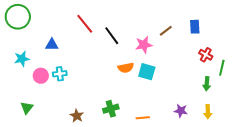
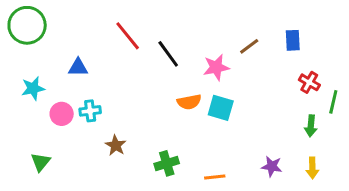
brown star: (77, 116) -> (116, 145), moved

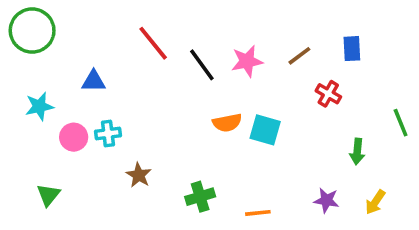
pink star: (216, 67) -> (247, 61), moved
red cross: (309, 82) -> (328, 94), moved
green line: (333, 102) -> (401, 123), turned -35
green arrow: (311, 126) -> (357, 152), moved
yellow arrow: (312, 168) -> (375, 202), turned 35

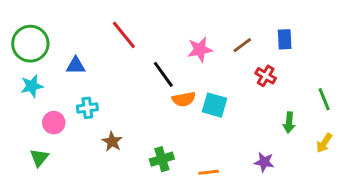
green circle: (32, 31) -> (30, 44), moved
black line: (202, 65) -> (163, 74), moved
pink circle: (74, 137) -> (54, 123), moved
yellow arrow: (375, 202) -> (324, 143), moved

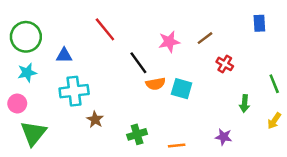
blue rectangle: (285, 39) -> (259, 23), moved
cyan cross: (87, 108) -> (74, 91), size x1.6
pink circle: (54, 123) -> (17, 104), moved
green triangle: (39, 158) -> (33, 133), size x1.6

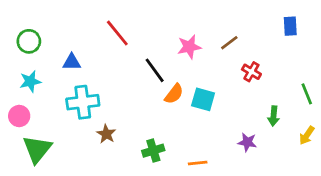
green circle: (26, 37) -> (29, 41), size x0.7
orange semicircle: (156, 84) -> (174, 94), turned -42
purple star: (224, 137) -> (247, 142), moved

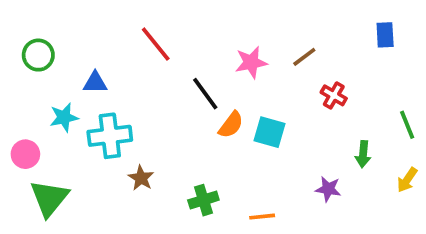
cyan star: (30, 81) -> (64, 117), moved

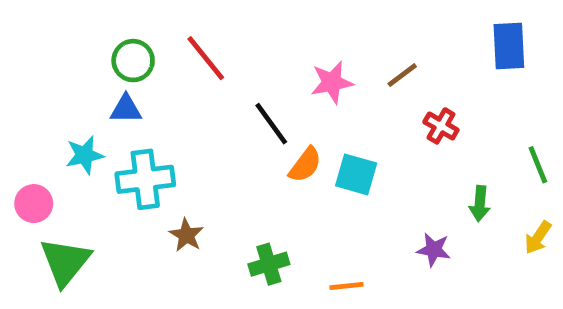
blue rectangle: (385, 35) -> (509, 46), size x1.4
green circle: (38, 55) -> (133, 61), moved

